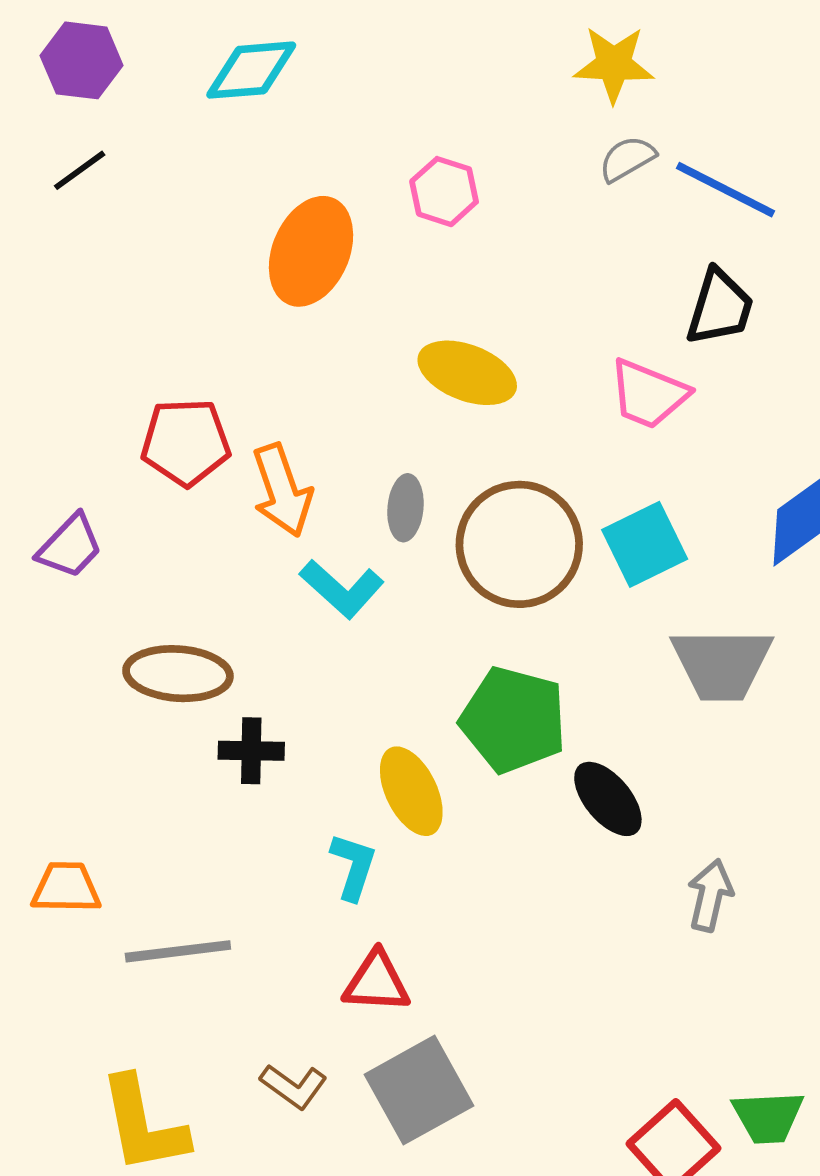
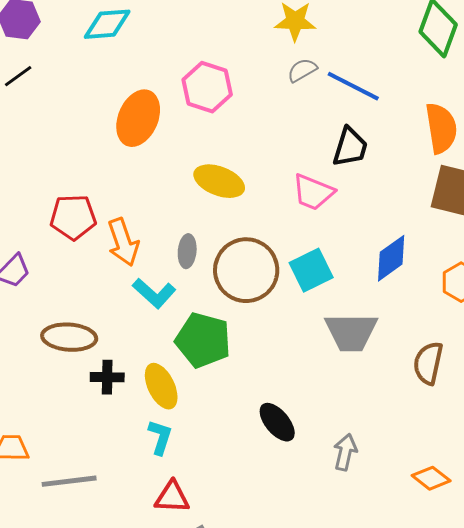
pink hexagon: (444, 192) -> (207, 87), size x1.4
green pentagon: (513, 720) -> (203, 340), moved
yellow ellipse: (411, 791) -> (161, 386), moved
black ellipse: (608, 799) -> (277, 422), moved

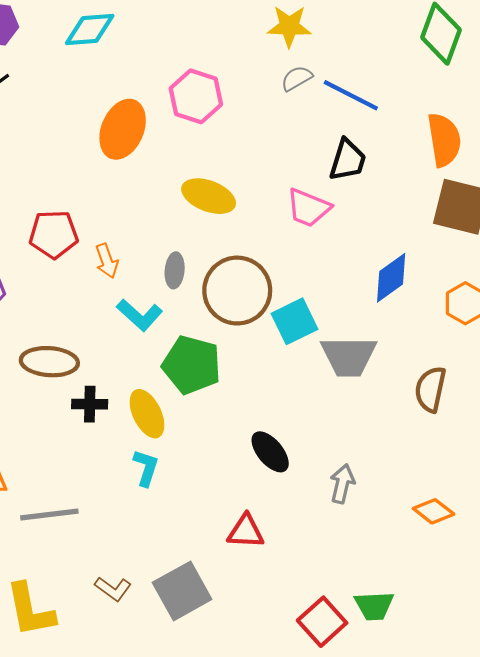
orange arrow: (123, 242) -> (107, 261), size x0.7
cyan square: (311, 270) -> (295, 321), moved
red triangle: (172, 497) -> (246, 531), moved

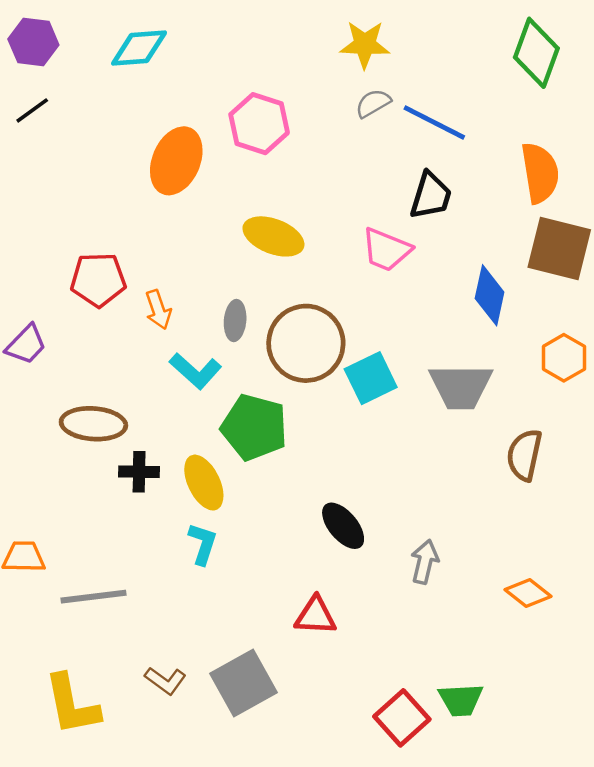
blue diamond: (391, 278) -> (490, 295), moved, turned -42
gray trapezoid: (349, 356) -> (461, 387), moved

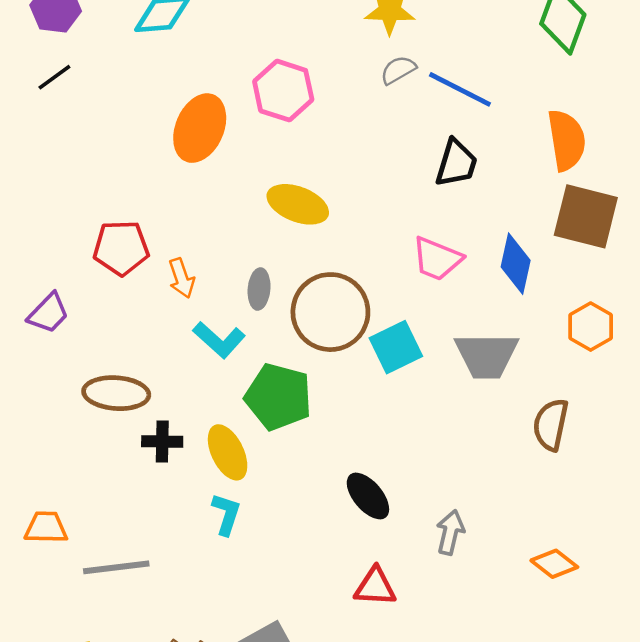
pink trapezoid: (386, 250) -> (437, 259), moved
red triangle: (315, 616) -> (375, 587), moved

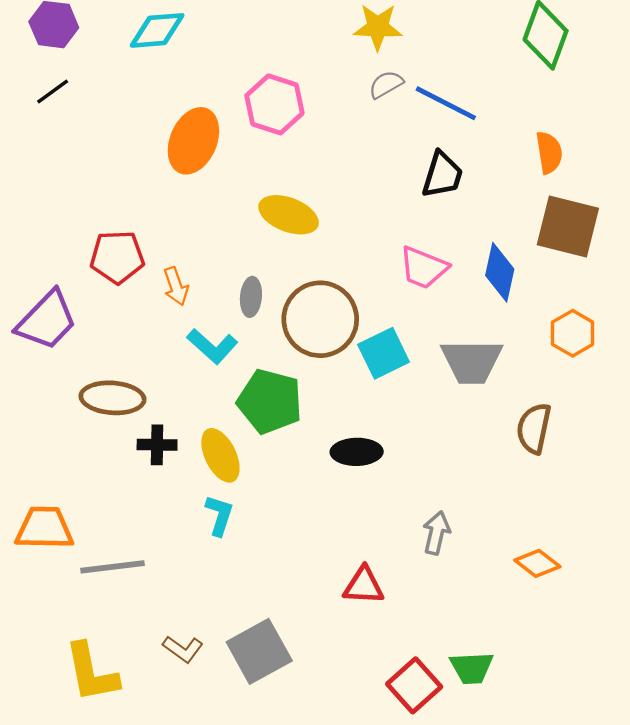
orange semicircle: (566, 140) -> (549, 153), size x0.7
purple trapezoid: (48, 313) -> (47, 320), size x1.5
black ellipse: (368, 496) -> (357, 452), moved, turned -51
orange trapezoid: (46, 527) -> (44, 528), size x1.4

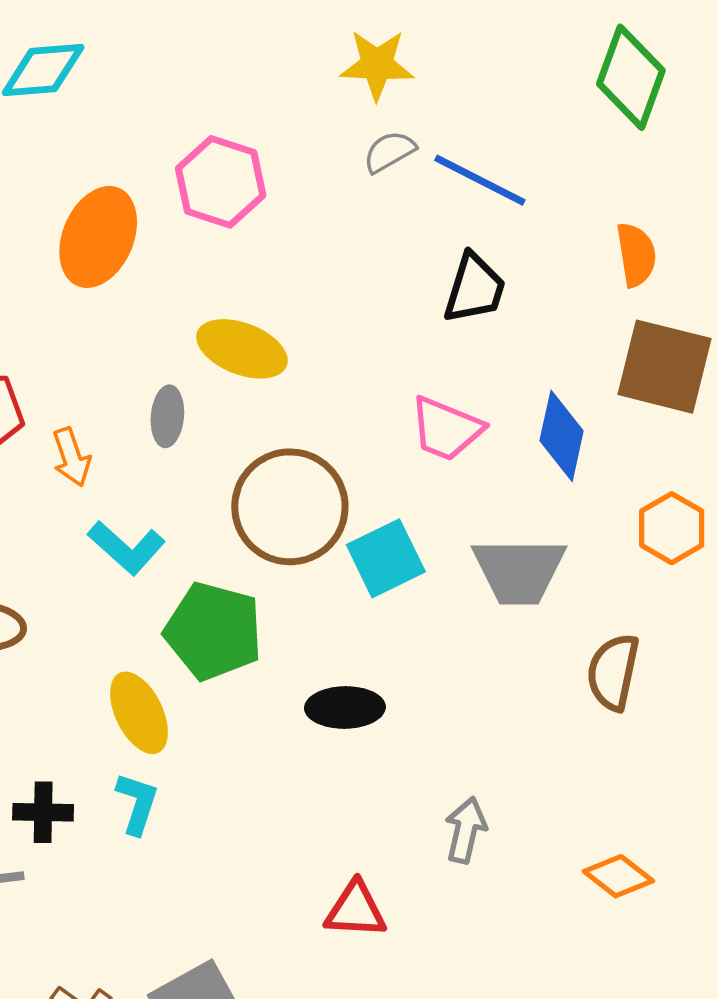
gray ellipse: (251, 297) -> (167, 416), moved
black cross: (157, 445) -> (43, 812), moved

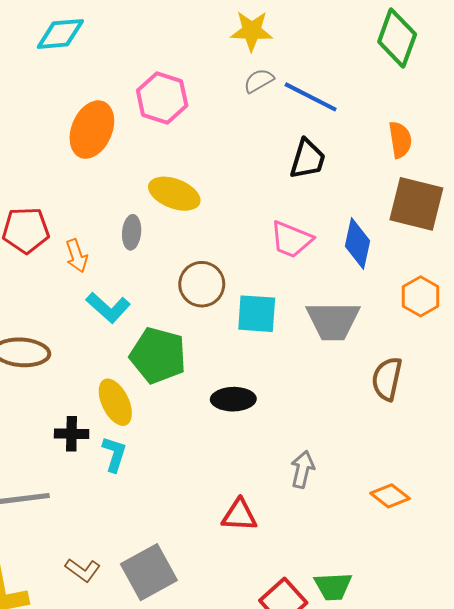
brown circle: (290, 507) -> (202, 284), size x0.7
cyan square: (386, 558) -> (257, 314), turned 30
black cross: (43, 812) -> (72, 434), moved

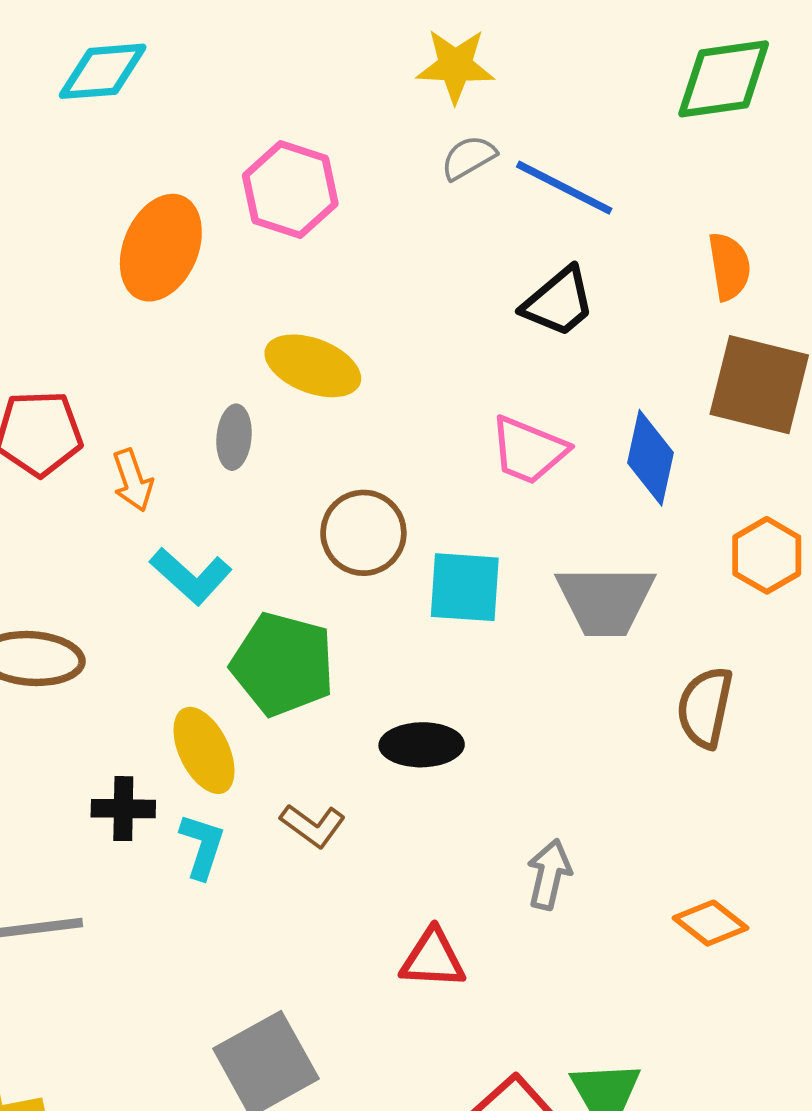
green diamond: (397, 38) -> (724, 79), turned 62
black trapezoid: (308, 159) -> (559, 302), turned 33
brown L-shape: (83, 570) -> (313, 825), moved

